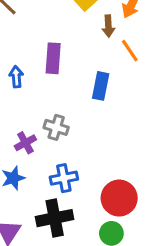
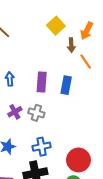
purple rectangle: (53, 58) -> (42, 82), moved
purple cross: (25, 143) -> (15, 112), moved

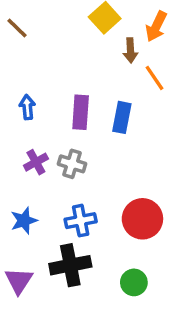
red circle: (78, 160) -> (142, 219), moved

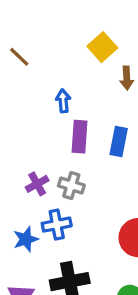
blue arrow: (27, 107) -> (63, 101), moved
blue cross: (81, 221) -> (57, 225), moved

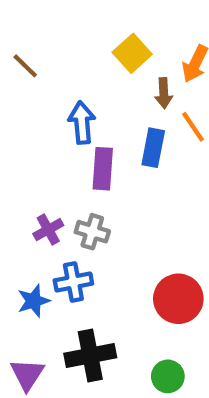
blue arrow: (63, 101) -> (82, 123), size x1.4
blue rectangle: (119, 142) -> (153, 148), moved

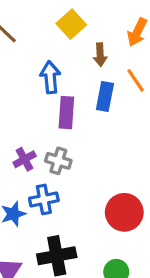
yellow square: (132, 53) -> (71, 24), moved
brown arrow: (164, 93) -> (100, 55), moved

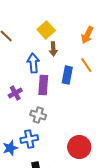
brown arrow: (100, 55) -> (53, 49), moved
purple cross: (25, 159) -> (15, 93), moved

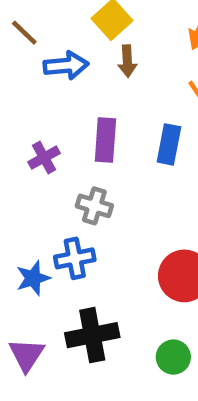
blue arrow: (33, 63) -> (66, 66), moved, turned 90
blue rectangle: (67, 75) -> (169, 144), moved

